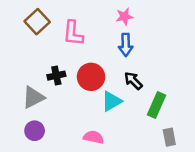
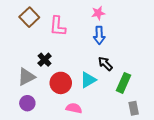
black cross: (56, 76) -> (45, 60), turned -32
red circle: (91, 77) -> (61, 83), moved

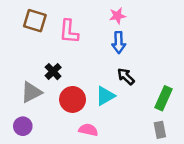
brown square: (29, 17) -> (35, 21), turned -30
green rectangle: (124, 83) -> (164, 98), moved
purple circle: (27, 103) -> (23, 126), moved

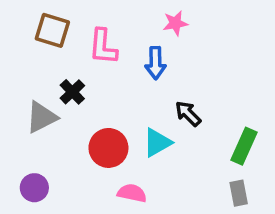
blue arrow: (119, 42) -> (155, 63), moved
black cross: (53, 72) -> (72, 92), moved
gray triangle: (31, 92) -> (42, 117), moved

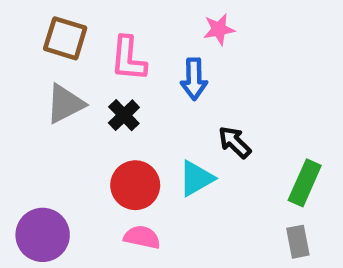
black cross: (72, 92) -> (124, 115), moved
gray triangle: (42, 117) -> (65, 104), moved
purple circle: (34, 188) -> (43, 235), size x1.5
pink semicircle: (132, 193) -> (142, 237), moved

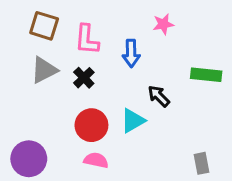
pink star: (219, 29) -> (163, 24), moved
green rectangle: (305, 183) -> (206, 75), moved, turned 72

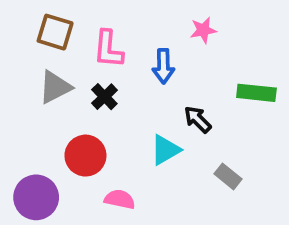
red circle: (91, 125) -> (85, 156), moved
gray rectangle: (202, 163) -> (228, 176), moved, turned -40

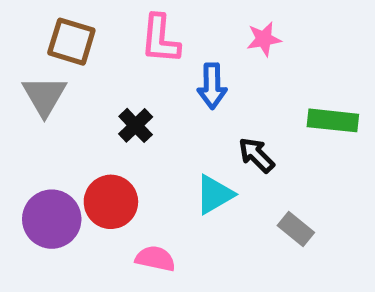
pink L-shape: (108, 49) -> (160, 39), moved
gray triangle: (55, 87) -> (44, 96), moved, turned -33
purple circle: (36, 197) -> (52, 219), moved

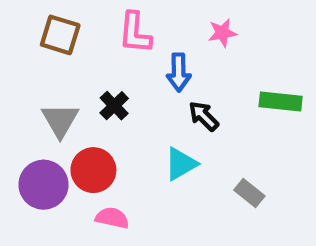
gray triangle: (44, 96) -> (60, 120), moved
black arrow: (256, 155) -> (204, 116), moved
pink semicircle: (155, 259) -> (112, 218), moved

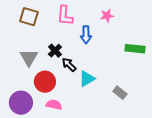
black arrow: (204, 116) -> (69, 65), moved
purple circle: (44, 185) -> (21, 103), moved

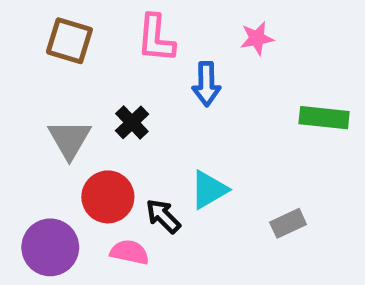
black arrow: (69, 65) -> (163, 216), moved
gray rectangle: (120, 93) -> (288, 223), turned -64

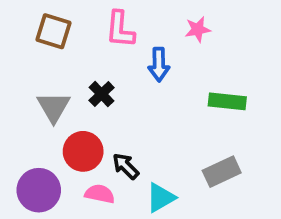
green rectangle: (324, 118) -> (227, 101), moved
cyan triangle: (209, 190) -> (161, 198), moved
gray rectangle: (288, 223) -> (222, 172), size x1.4

